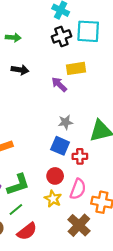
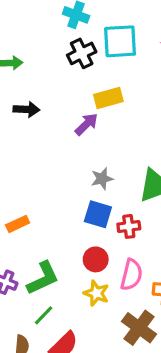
purple arrow: (59, 84) -> (86, 124), turned 98

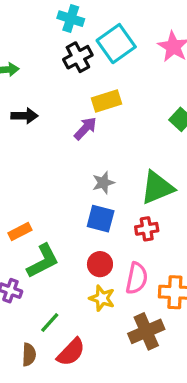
cyan square: (120, 41) -> (116, 44), turned -30
red cross: (129, 226) -> (147, 229), moved
green L-shape: (43, 278) -> (43, 261), moved
brown cross: (139, 328) -> (146, 331), turned 32

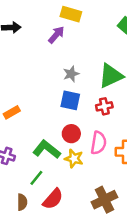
yellow rectangle: (107, 101) -> (71, 14), turned 36
green L-shape: (43, 261) -> (47, 149), moved, turned -112
brown cross: (146, 331) -> (104, 200), moved

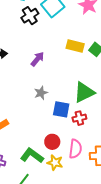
yellow rectangle: (71, 14) -> (75, 46), moved
gray star: (71, 74) -> (41, 93), moved
blue square: (70, 100) -> (61, 109), moved

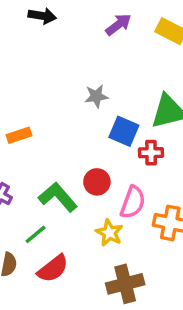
purple arrow: (37, 59) -> (118, 25), moved
yellow star: (55, 163) -> (109, 233), moved

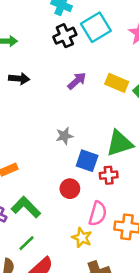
red circle: (97, 182) -> (70, 189), moved
green L-shape: (58, 197) -> (26, 207), moved

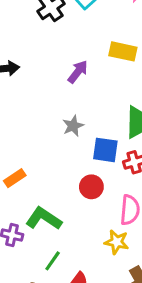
purple arrow: (77, 81) -> (78, 72), moved

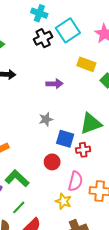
yellow rectangle: (123, 51) -> (86, 64), moved
purple arrow: (78, 72) -> (54, 84), turned 42

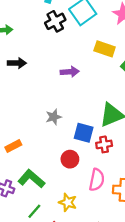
gray star: (46, 119) -> (54, 117), moved
yellow star: (63, 201) -> (68, 202), moved

